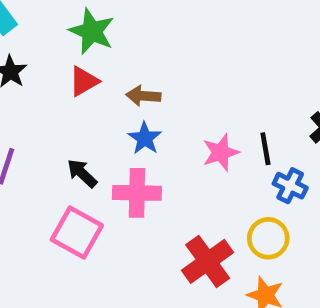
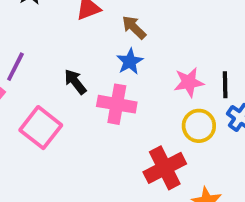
brown arrow: (143, 96) -> (134, 27), turned 32
pink square: (77, 233) -> (41, 128), moved
yellow circle: (268, 238) -> (199, 126), moved

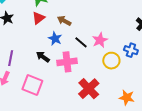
blue star: (130, 62) -> (55, 39), moved
black line: (225, 85) -> (81, 42), moved, turned -32
red cross: (165, 168) -> (89, 89), moved

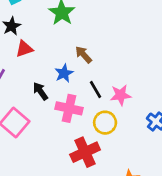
red triangle: (38, 18) -> (24, 49), moved
yellow circle: (111, 61) -> (105, 123), moved

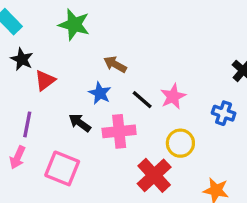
yellow circle: (105, 123) -> (180, 143), moved

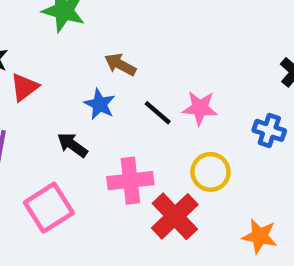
pink star: (173, 96) -> (200, 108), turned 30
pink cross: (119, 131) -> (130, 181), moved
pink square: (62, 168) -> (49, 208), turned 36

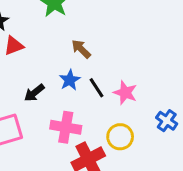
blue star: (100, 104) -> (70, 80), moved
black arrow: (72, 145) -> (34, 93), turned -90

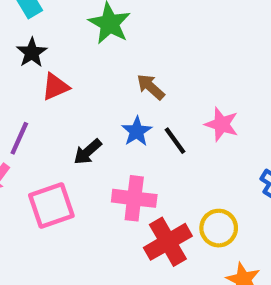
pink star: (125, 93) -> (222, 124), moved
yellow circle: (120, 137) -> (219, 228), moved

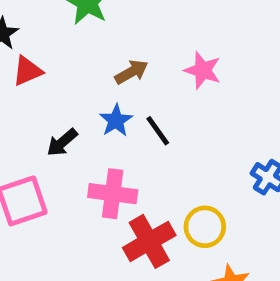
brown arrow: (151, 87) -> (131, 72), turned 108
pink star: (222, 124) -> (203, 70), moved

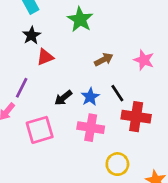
blue star: (116, 120) -> (90, 97), moved
yellow circle: (205, 227) -> (117, 164), moved
red cross: (149, 241) -> (136, 117), moved, turned 36

